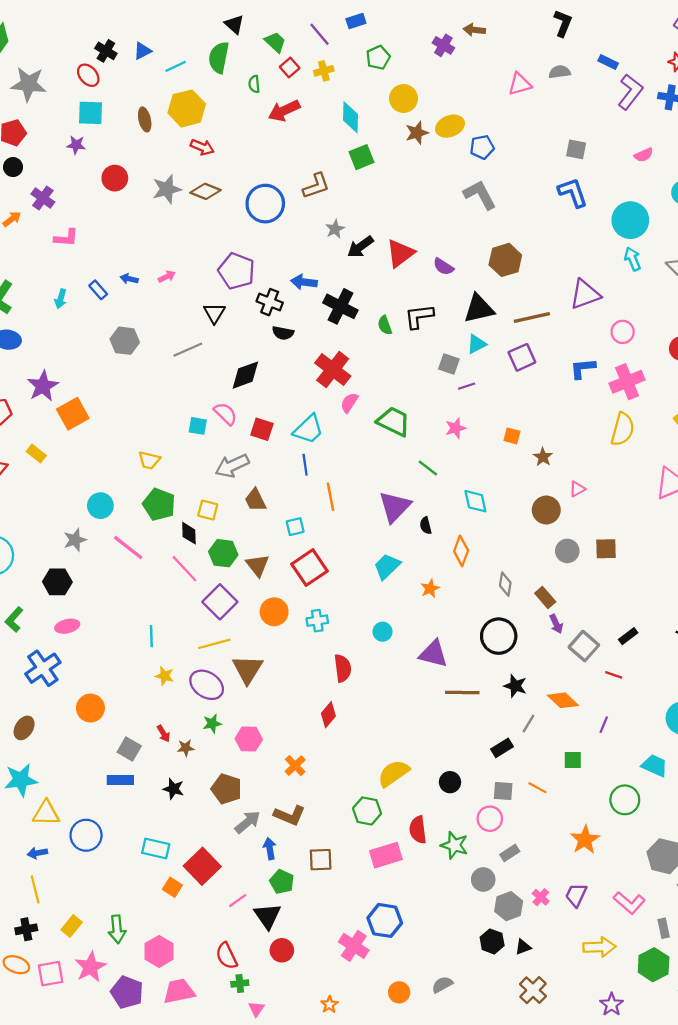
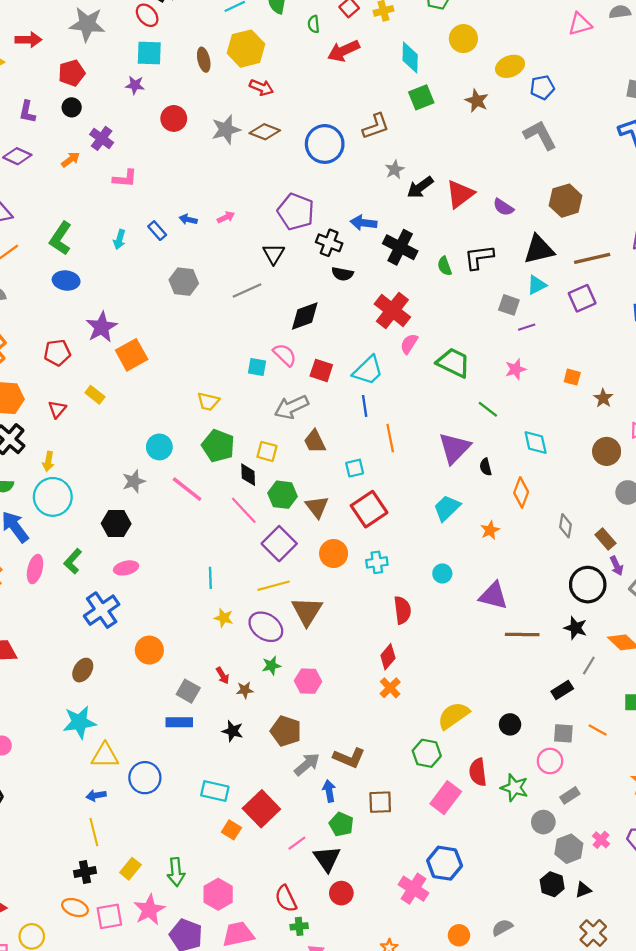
brown star: (417, 133) -> (477, 101), moved, turned -30
black circle: (499, 636) -> (588, 585), moved
orange cross: (295, 766) -> (390, 688), moved
pink rectangle: (386, 855) -> (446, 798), turned -36

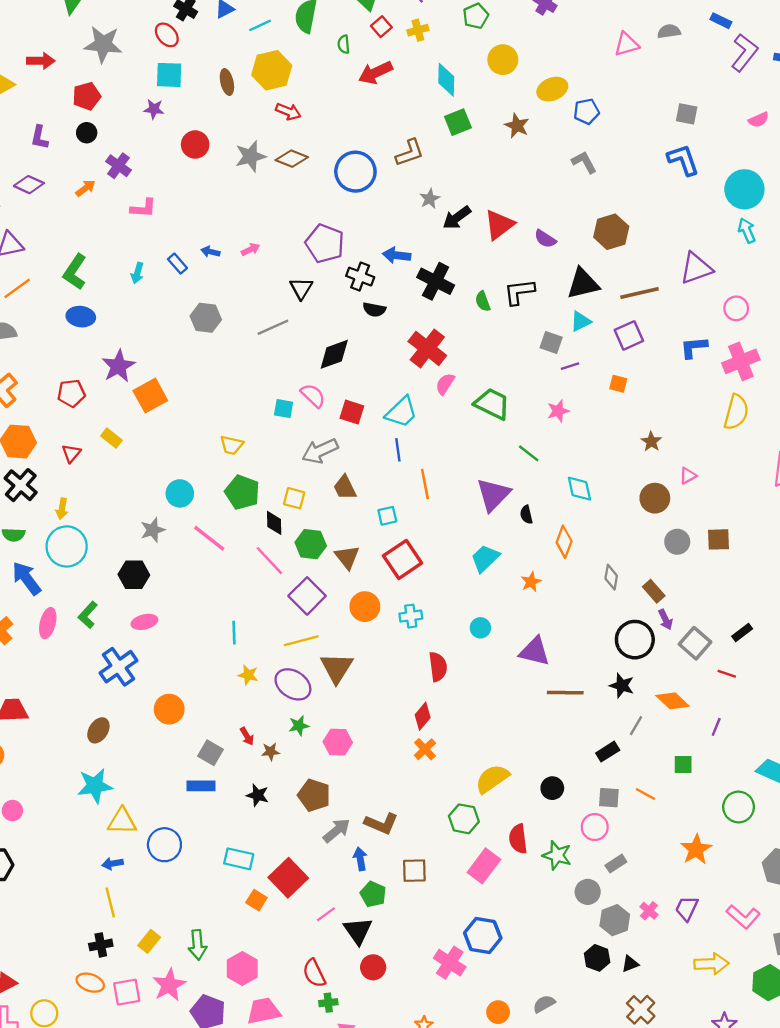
gray L-shape: (540, 135) -> (584, 162), size x0.7
orange square: (572, 377) -> (618, 384), moved

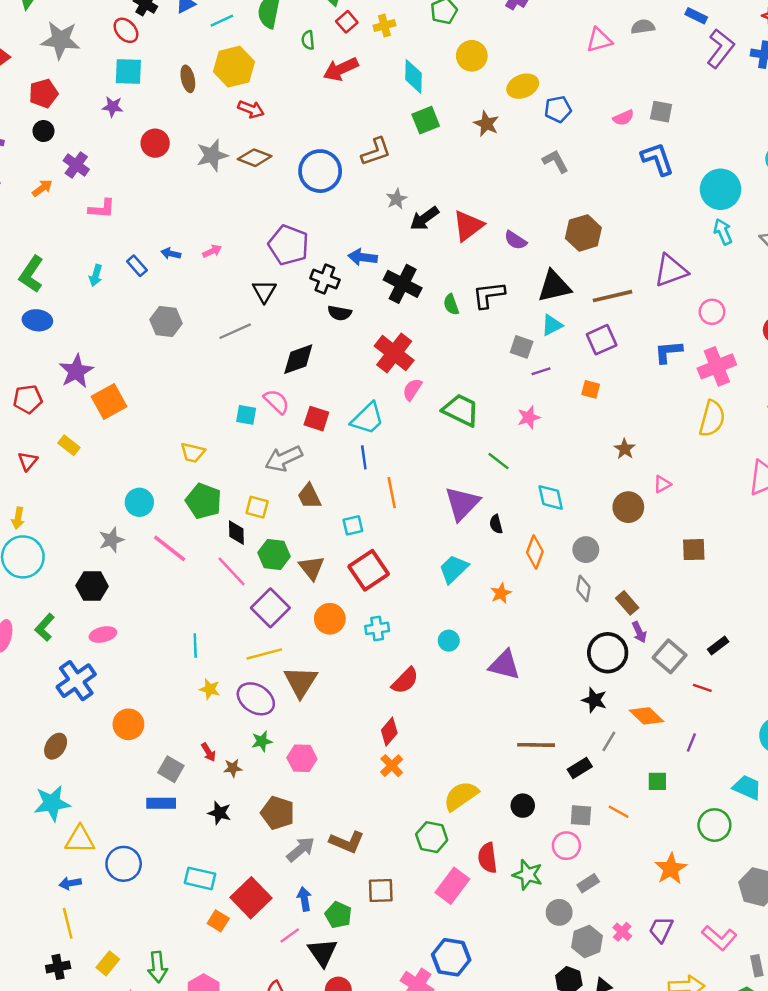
pink semicircle: (759, 120) -> (623, 118), moved
gray circle: (677, 542) -> (586, 550), moved
red semicircle: (438, 667) -> (405, 681), turned 52
brown line: (565, 693) -> (536, 745), moved
blue arrow: (360, 859) -> (304, 899), moved

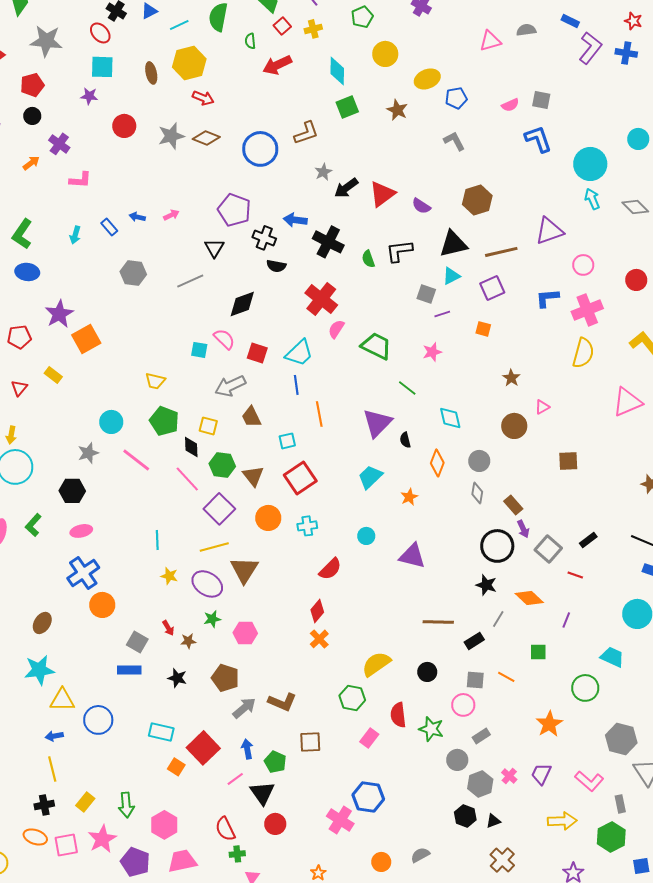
blue cross: (76, 681) -> (83, 573), moved
pink rectangle: (452, 886) -> (369, 738), size x0.7

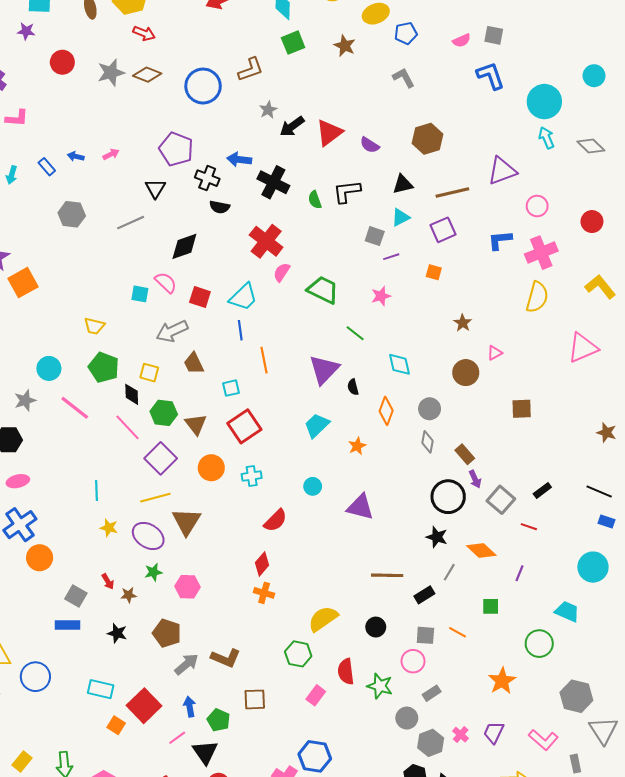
black triangle: (453, 244) -> (403, 184), size x0.7
orange cross: (319, 639) -> (264, 593), turned -30

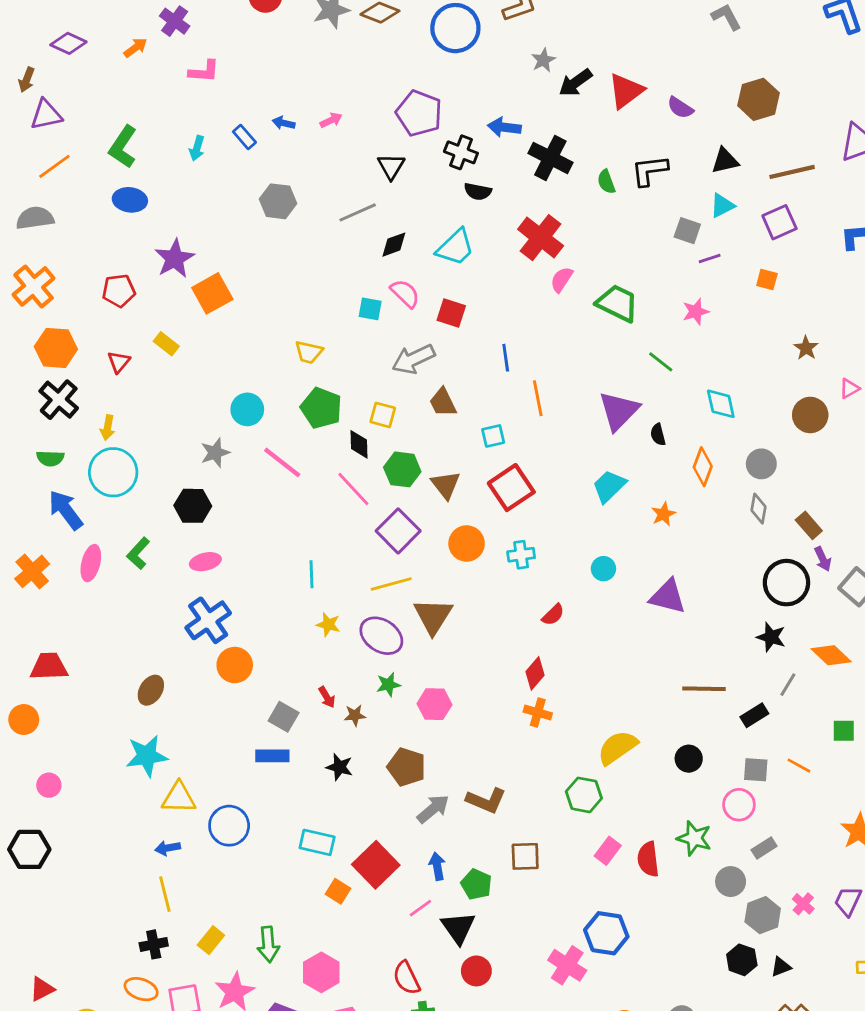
black diamond: (184, 246) -> (394, 245), moved, size x0.7
cyan trapezoid: (243, 297) -> (455, 247), moved
red semicircle: (275, 520) -> (553, 615), size x0.7
red semicircle: (346, 672) -> (648, 859), moved

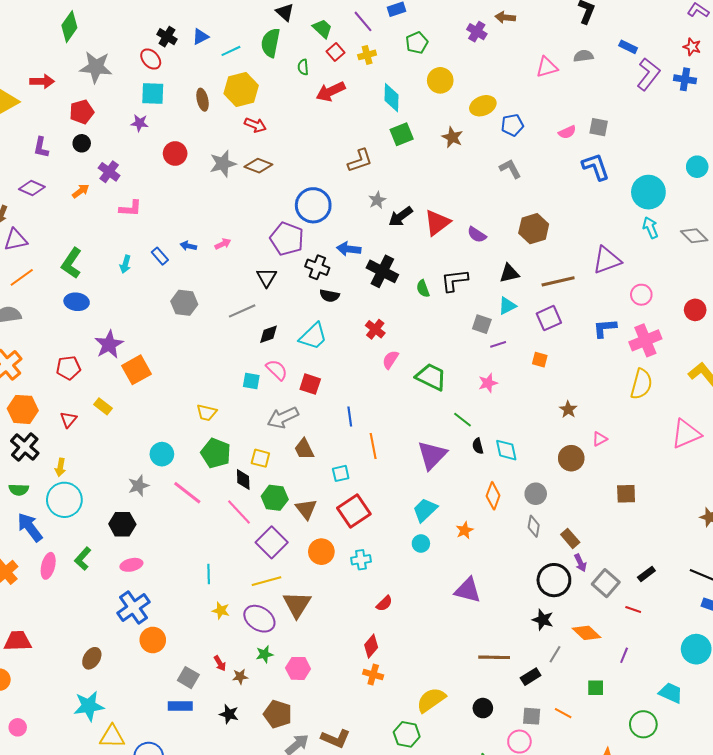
blue circle: (455, 28) -> (313, 205), moved
red cross: (541, 238) -> (375, 329), size x0.6
black semicircle: (658, 435) -> (478, 446), moved
cyan circle: (603, 569) -> (421, 544), moved

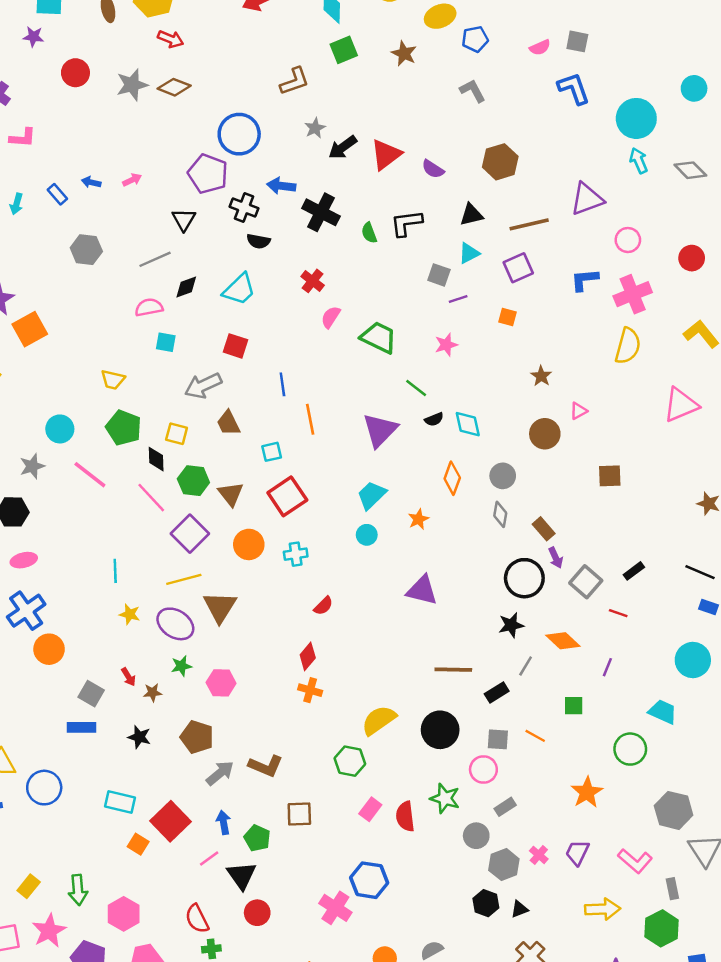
pink semicircle: (277, 370) -> (149, 307), moved, turned -55
black semicircle: (478, 446) -> (434, 419), turned -98
black star: (543, 620) -> (511, 625), turned -30
black circle: (483, 708) -> (440, 730), size x1.6

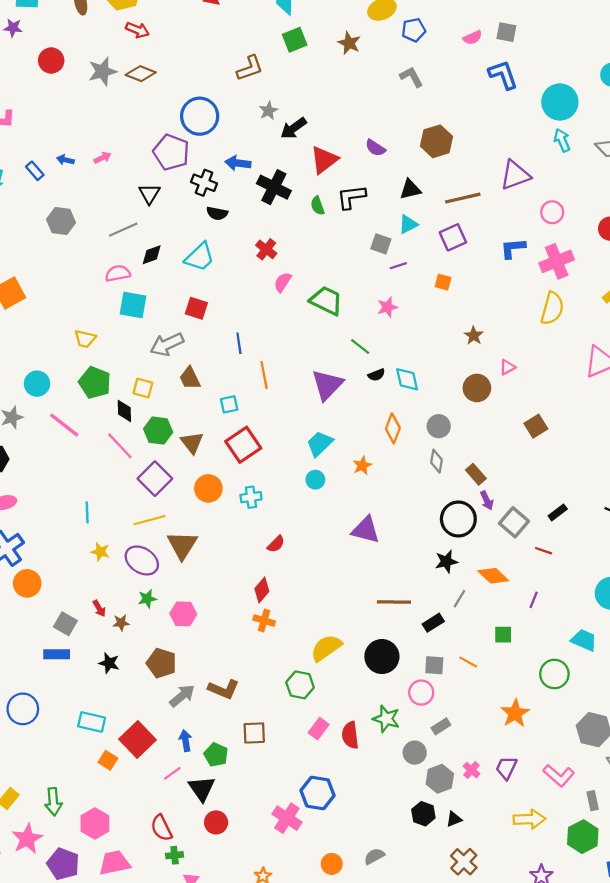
red triangle: (386, 155) -> (324, 160), moved
cyan square: (166, 342) -> (133, 305), size x1.5
brown square: (610, 476) -> (536, 426), turned -30

